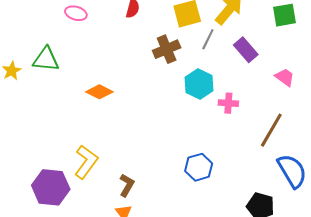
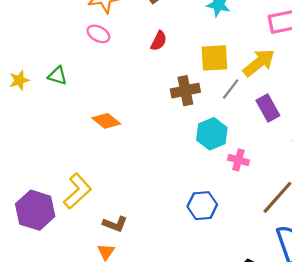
green triangle: (46, 59) -> (57, 76), size x0.7
blue hexagon: (199, 167) -> (202, 206), moved
brown L-shape: (127, 185) -> (115, 224), turned 70

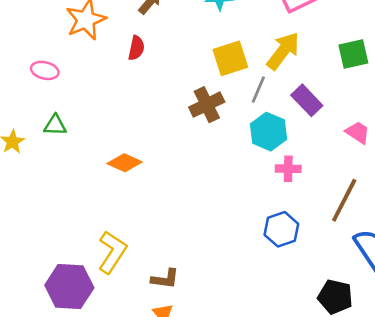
pink ellipse: (98, 34) -> (45, 70), moved
red semicircle: (159, 41) -> (136, 48), moved
cyan hexagon: (212, 134) -> (268, 132), moved
blue hexagon: (202, 206) -> (281, 229), moved

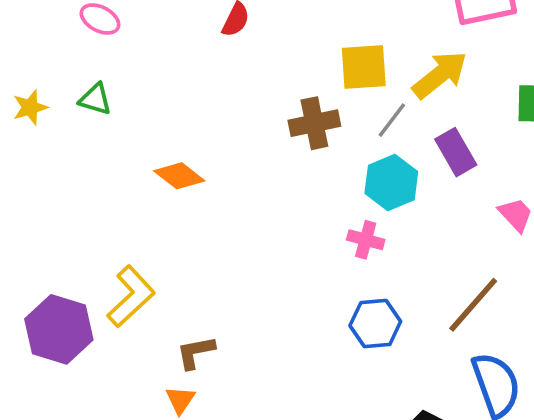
pink cross: (288, 169) -> (366, 240), moved
brown L-shape: (165, 279) -> (196, 352), turned 148

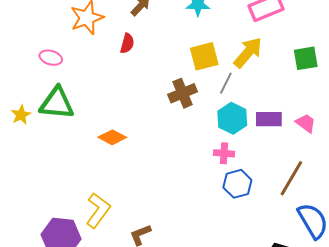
green triangle: (95, 99) -> (57, 103), size x1.8
purple rectangle: (456, 152) -> (269, 119), moved, turned -50
blue hexagon: (375, 324) -> (237, 184), moved

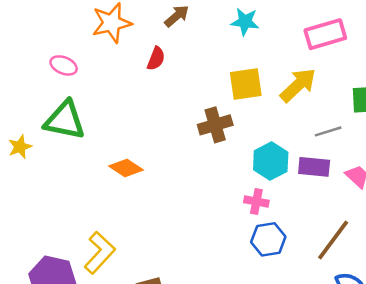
gray line: (226, 83) -> (328, 131), moved, turned 40
yellow star: (21, 115) -> (20, 147), moved

